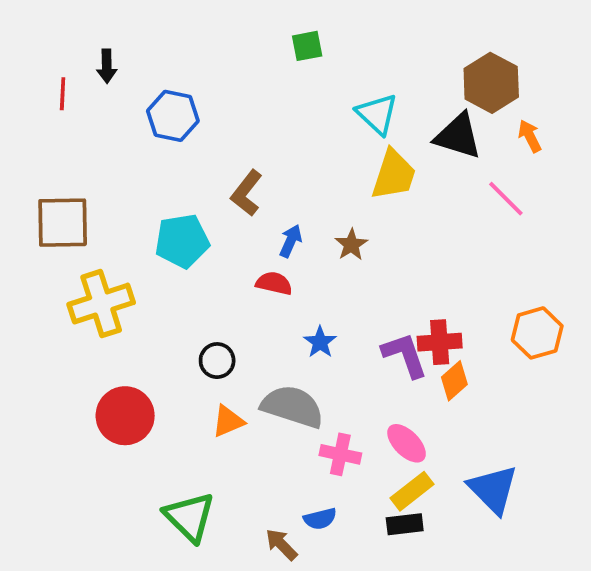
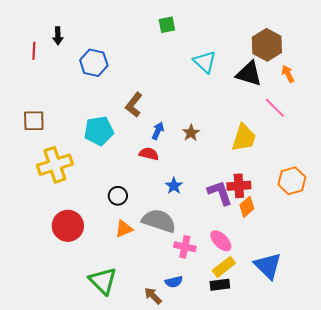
yellow trapezoid: (394, 175) -> (244, 138), moved
brown square: (63, 223) -> (34, 121), size x0.7

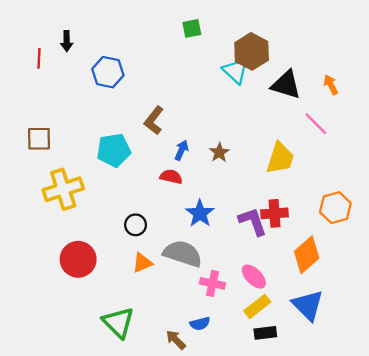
brown hexagon: (267, 45) -> (252, 51), moved
blue star: (174, 186) -> (200, 213), size x1.4
orange diamond: (247, 207) -> (307, 255), moved, size x1.5
black rectangle: (220, 285) -> (265, 333), moved

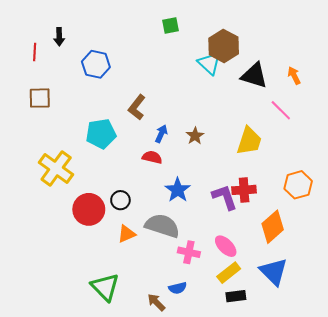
brown square: (39, 139) -> (40, 98), moved
yellow cross: (63, 189) -> (56, 169), turned -36
red circle: (78, 259) -> (89, 209), moved

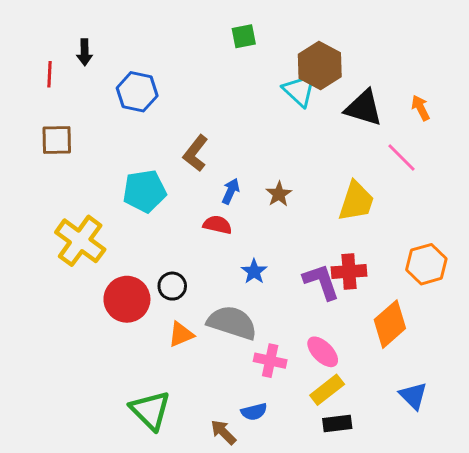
blue star: (178, 190) -> (254, 271), size x0.7
blue triangle: (274, 272) -> (413, 396), moved, size x0.7

